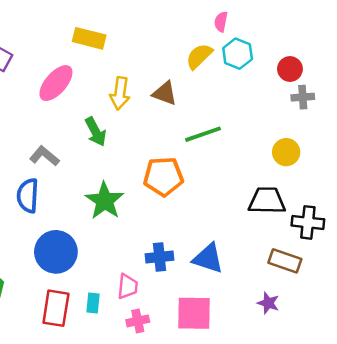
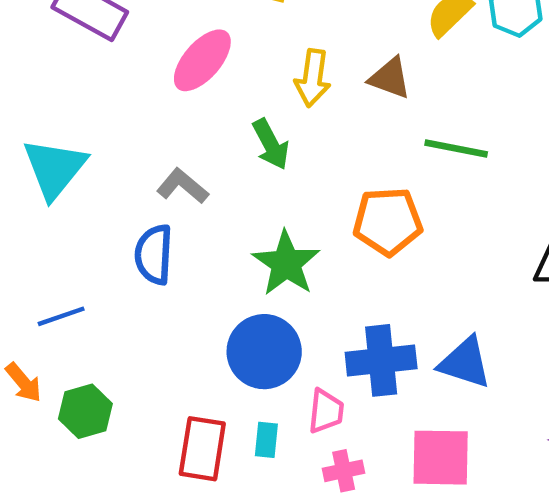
green line: (203, 134) -> (456, 149), turned 30
blue circle: (56, 252) -> (264, 352), moved
blue cross: (160, 257) -> (381, 360), size x1.4

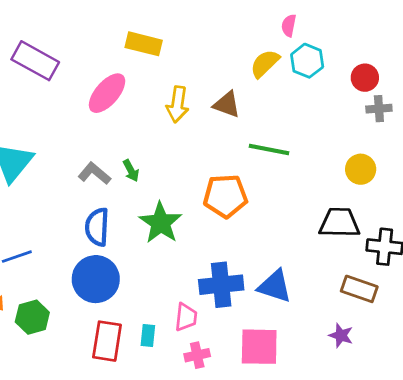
green arrow: (271, 144) -> (131, 171), moved, size x0.7
blue semicircle: (154, 255) -> (97, 227), moved
blue circle: (264, 352) -> (96, 279), moved

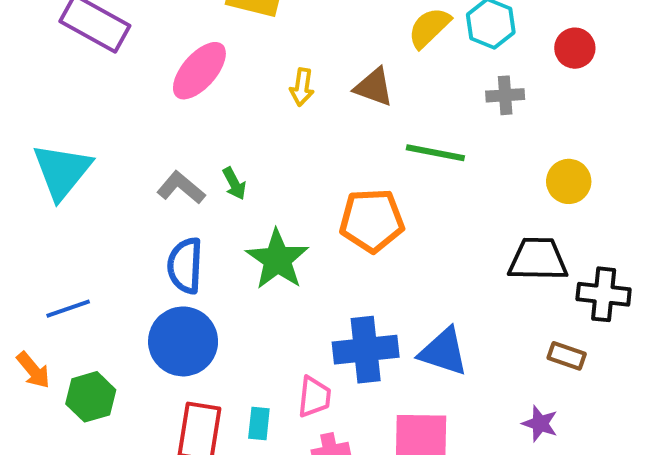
yellow arrow: (177, 104) -> (302, 87), size x0.7
gray cross: (379, 109) -> (505, 95), moved
brown rectangle: (359, 289) -> (567, 356), size x0.7

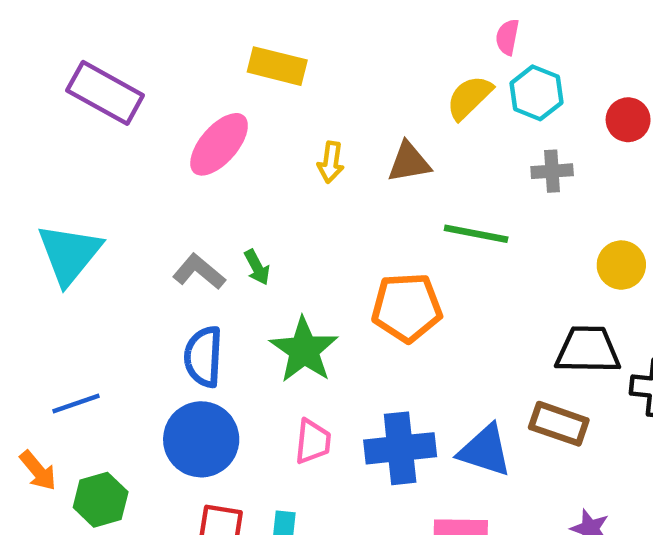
brown triangle: (374, 87) -> (409, 162), turned -30
brown rectangle: (567, 356) -> (559, 424), moved, size x1.4
pink trapezoid: (314, 397) -> (313, 442), moved

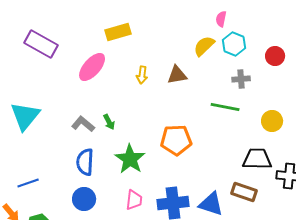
yellow rectangle: (277, 66) -> (118, 32), turned -30
green line: (476, 234) -> (225, 107), moved
blue circle: (201, 439) -> (84, 199), size x0.7

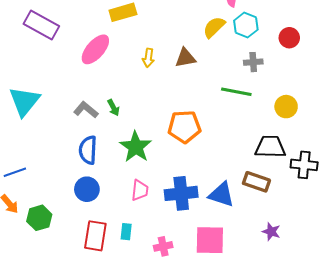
blue line: (28, 183) -> (15, 172), moved

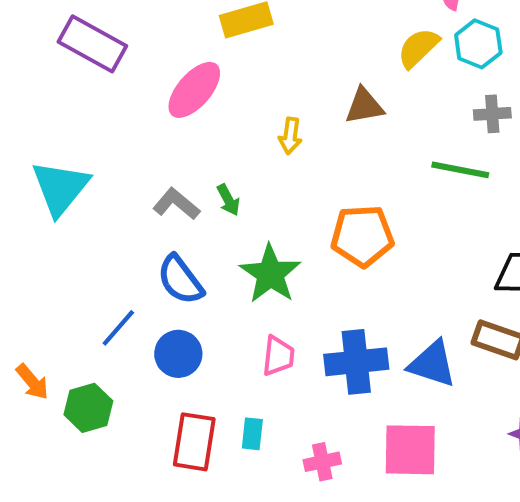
yellow arrow: (148, 58) -> (290, 136), moved
blue semicircle: (88, 150) -> (180, 280), turned -40
blue line: (15, 172) -> (118, 328), moved, turned -30

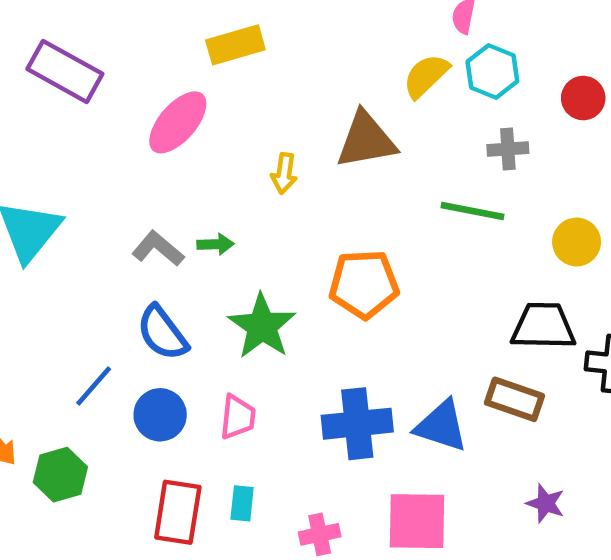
brown triangle: (364, 106) -> (366, 140), size x1.4
green arrow: (228, 200) -> (215, 244), turned -64
pink trapezoid: (278, 356) -> (238, 417), moved

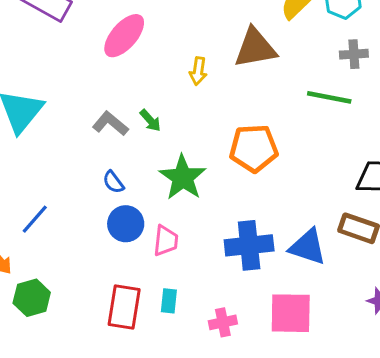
green arrow: (215, 244) -> (150, 120), turned 50
blue semicircle: (162, 333) -> (113, 182), size x0.6
blue line: (94, 386) -> (35, 219), moved
blue circle: (160, 415) -> (126, 224), moved
green hexagon: (60, 475) -> (32, 298), moved

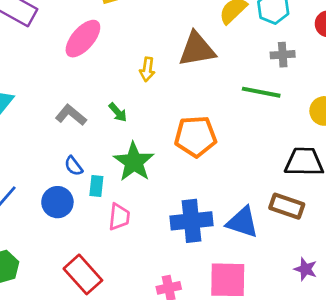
green arrow: (150, 120) -> (118, 112), moved
blue circle: (126, 224) -> (57, 202), moved
cyan rectangle: (169, 301) -> (96, 186), moved
red rectangle: (124, 307) -> (83, 274), turned -51

